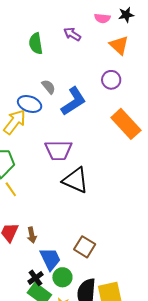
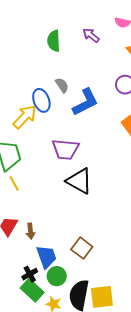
blue ellipse: (30, 104) -> (41, 100), turned 45

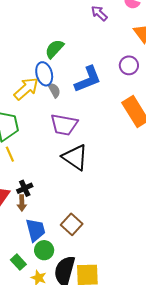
green semicircle: (54, 41) -> (54, 49), moved, turned 40
gray semicircle: (62, 85) -> (54, 90), moved
black cross: (30, 274) -> (25, 188), moved
green rectangle: (32, 290) -> (18, 262), size x0.7

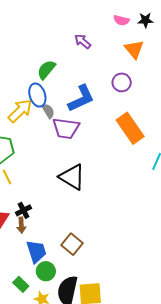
purple arrow: (99, 13) -> (83, 41), moved
purple trapezoid: (64, 125) -> (66, 128), moved

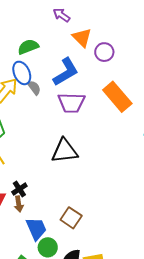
orange triangle: (134, 49) -> (82, 38), moved
green semicircle: (46, 70) -> (28, 47), turned 35
purple trapezoid: (66, 128) -> (71, 103), moved
black triangle: (72, 177) -> (65, 151), turned -32

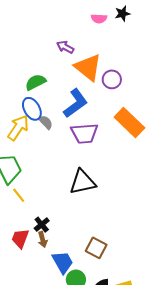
orange triangle: (82, 38) -> (88, 67), size x1.4

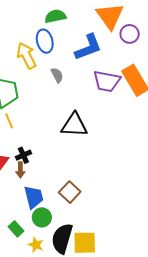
gray semicircle: (46, 122) -> (57, 75), moved
yellow arrow: (18, 128) -> (26, 56), turned -76
purple trapezoid: (84, 133) -> (107, 81), moved

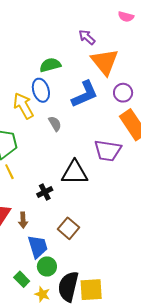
purple circle: (130, 34) -> (123, 93), moved
purple trapezoid: (107, 81) -> (108, 151), moved
black cross: (23, 155) -> (45, 192), moved
brown square: (70, 192) -> (69, 228), moved

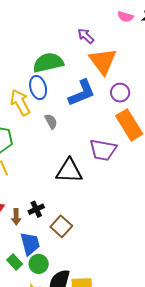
green semicircle: (50, 65) -> (48, 63), size x1.4
black cross: (45, 192) -> (36, 209), moved
green rectangle: (22, 279) -> (15, 262), moved

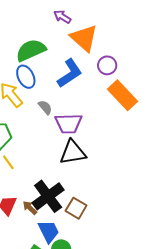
purple trapezoid: (103, 150) -> (69, 124), moved
black cross: (36, 209) -> (48, 196), size x2.0
brown arrow: (16, 217) -> (30, 208), turned 147

